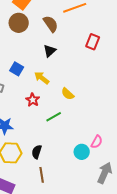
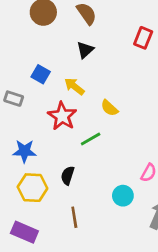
red star: (33, 100) -> (62, 116), size x1.5
black semicircle: (37, 152) -> (68, 175), moved
cyan circle: (82, 152) -> (123, 196), moved

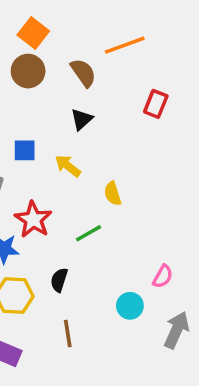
blue square: (41, 74) -> (25, 150), turned -30
yellow semicircle: (109, 108) -> (113, 194), turned 30
red star: (62, 116) -> (33, 219), moved

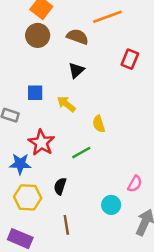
brown semicircle: (83, 73) -> (78, 37), turned -35

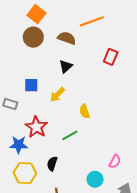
yellow arrow: (66, 104) -> (57, 95), turned -84

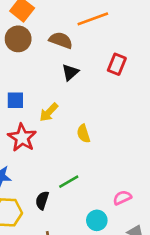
black triangle: (66, 66) -> (70, 72), moved
red star: (36, 127) -> (22, 138), moved
green line: (70, 135) -> (69, 182), moved
pink semicircle: (115, 162) -> (122, 198), turned -144

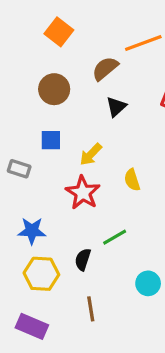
brown circle: (18, 39) -> (54, 89), moved
brown semicircle: (61, 40) -> (105, 68), turned -60
red star: (22, 138) -> (83, 193), moved

